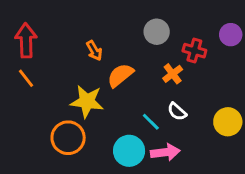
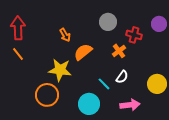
white semicircle: (177, 112) -> (122, 77), turned -96
pink arrow: (165, 152) -> (130, 105), moved

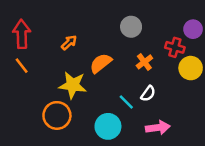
orange arrow: (65, 35) -> (69, 43), moved, turned -104
red cross: (134, 35) -> (175, 47), moved
yellow circle: (157, 84) -> (191, 68), moved

